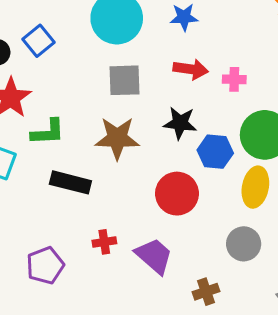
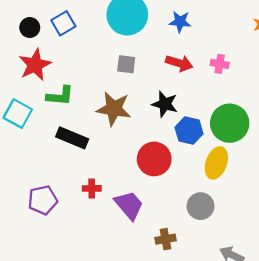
pink cross: (234, 79) -> (220, 64), moved
gray square: (124, 80) -> (126, 64), size x0.7

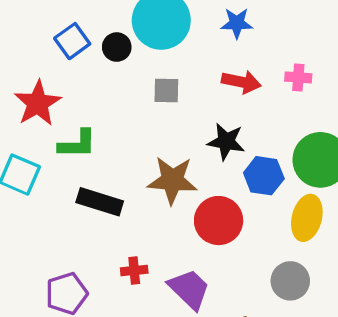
black circle: (30, 28) -> (117, 47), moved
brown star: (114, 109) -> (172, 180), moved

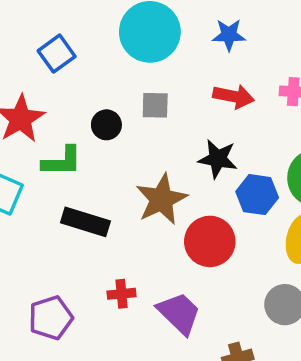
black circle: (117, 47) -> (106, 125), moved
brown star: (172, 180) -> (161, 199), turned -30

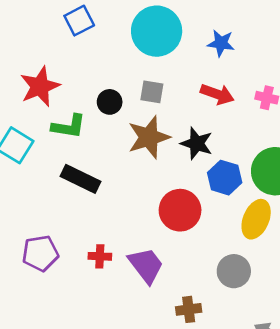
blue square: (57, 54) -> (79, 21), moved
brown star: (161, 199) -> (149, 137), moved
red cross: (122, 294) -> (100, 256), moved

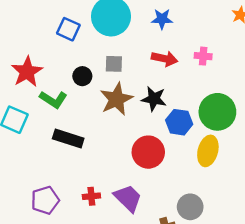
blue square: (79, 21) -> (68, 29), moved, turned -30
green L-shape: (69, 126) -> (53, 99), turned 32
gray circle: (234, 271) -> (190, 207), moved

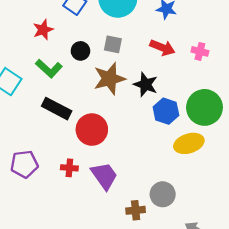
red star: (27, 72) -> (43, 30), moved, size x0.7
yellow ellipse: (208, 151) -> (189, 143), turned 48
red circle: (148, 152) -> (92, 130), moved

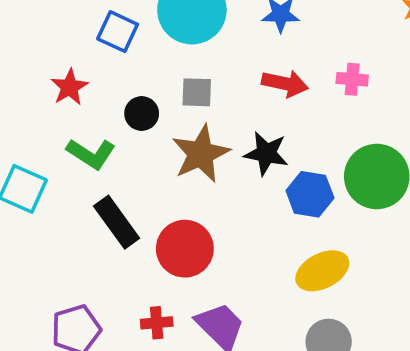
black rectangle: (57, 109) -> (117, 222), turned 36
yellow ellipse: (189, 143) -> (322, 271), moved

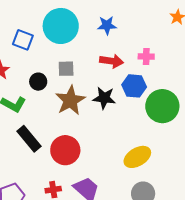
blue hexagon: (310, 194) -> (134, 86), moved

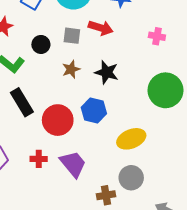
red arrow: (112, 61) -> (101, 28), moved
blue hexagon: (134, 86) -> (94, 110), moved
brown star: (70, 100) -> (71, 69), size x0.6

